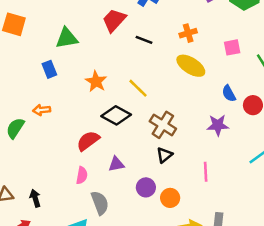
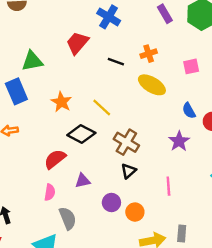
black line: (144, 40) -> (116, 62), moved
blue rectangle: (49, 69) -> (16, 91), size x1.5
purple star: (218, 125) -> (179, 141), turned -30

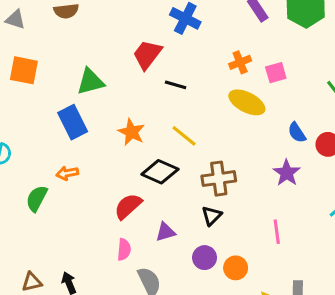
black line: (116, 62) -> (176, 85), moved
pink square: (191, 66) -> (276, 73), moved
brown cross: (126, 142) -> (219, 179), turned -35
black triangle: (129, 171) -> (212, 216), moved

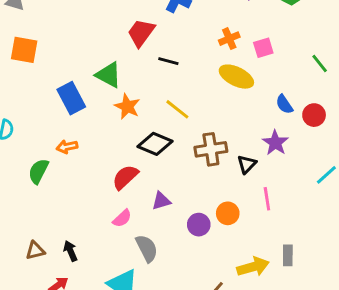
green triangle: (91, 82) -> (109, 75), moved, turned 44
black triangle: (212, 216) -> (247, 164), moved
pink semicircle: (124, 250) -> (122, 218), turned 42
orange circle: (236, 268) -> (228, 213), moved

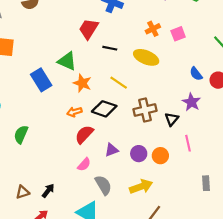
yellow ellipse: (236, 77) -> (146, 57), moved
orange arrow: (67, 147) -> (74, 112), moved
purple circle: (199, 225) -> (139, 154), moved
black arrow: (70, 251) -> (48, 191), turned 64
yellow arrow: (253, 267) -> (141, 187), moved

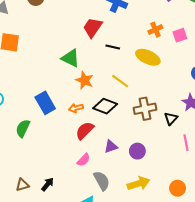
blue rectangle: (41, 80) -> (45, 103), moved
orange circle: (160, 156) -> (178, 188), moved

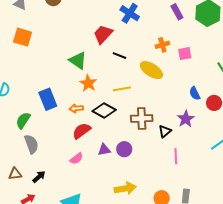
yellow line: (120, 81) -> (122, 89), turned -54
purple circle: (137, 151) -> (124, 149), moved
gray semicircle: (102, 181) -> (31, 144), moved

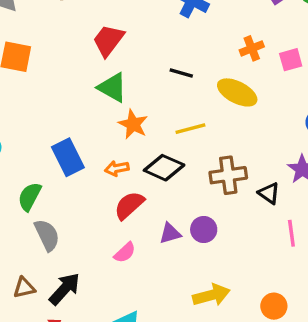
red trapezoid: (103, 34) -> (108, 40), moved
black triangle: (165, 131) -> (269, 193), turned -40
black arrow: (39, 177) -> (65, 289), size x1.5

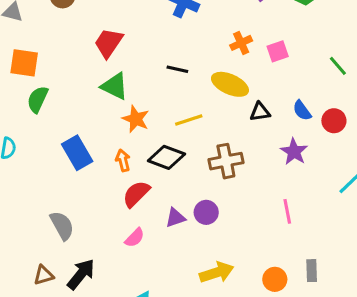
orange arrow: (117, 168) -> (123, 160), turned 90
black triangle: (269, 193) -> (260, 112), moved, turned -40
green semicircle: (30, 197) -> (38, 99), moved

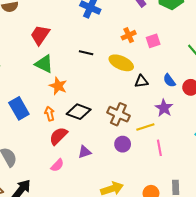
yellow line: (189, 120) -> (145, 127), moved
brown cross: (226, 161) -> (118, 114), turned 35
purple circle: (206, 212) -> (123, 144), moved

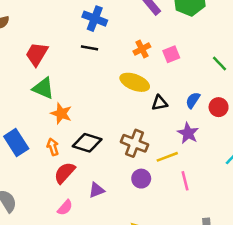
black line: (86, 53) -> (90, 48), moved
blue semicircle: (169, 80) -> (193, 100), turned 72

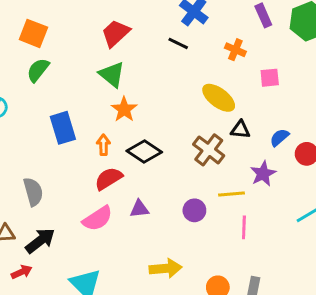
orange cross: (142, 49) -> (235, 50), moved, turned 35
brown cross: (134, 143) -> (209, 150), moved
pink semicircle: (65, 208) -> (98, 219), size x1.5

